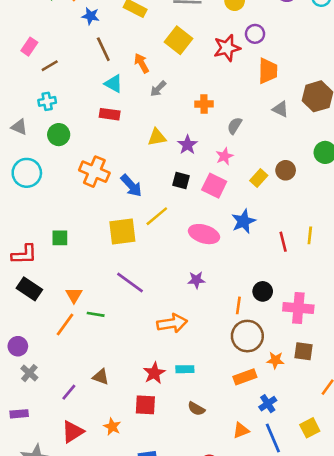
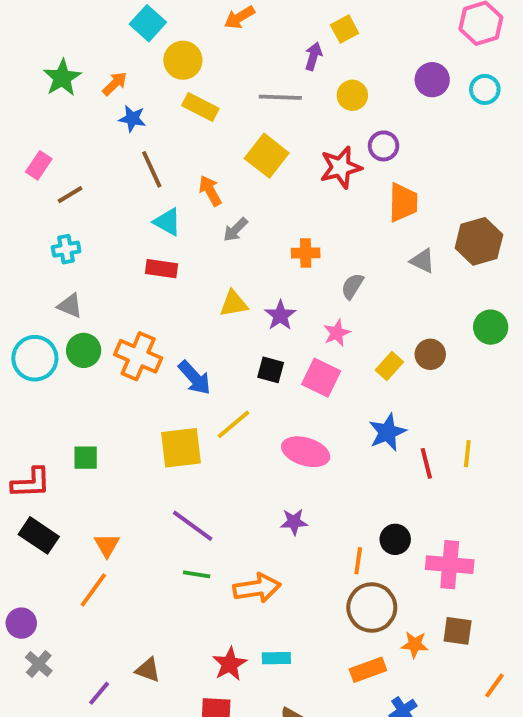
gray triangle: (19, 127) -> (70, 306), moved
green circle: (59, 135) -> (84, 350), moved
blue star: (244, 221) -> (387, 432), moved
green line: (96, 314) -> (197, 574), moved

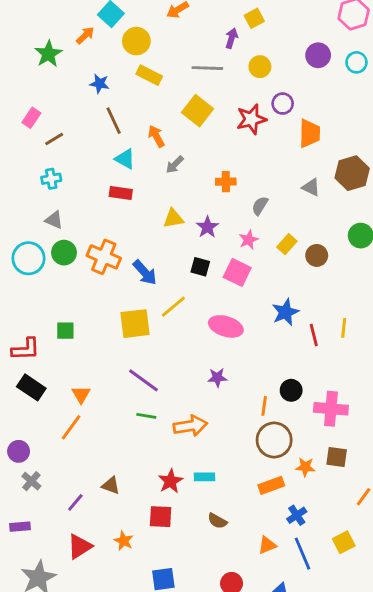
orange arrow: (115, 84) -> (85, 35), moved
orange trapezoid: (403, 202) -> (310, 133), moved
yellow rectangle: (389, 366) -> (287, 244), moved

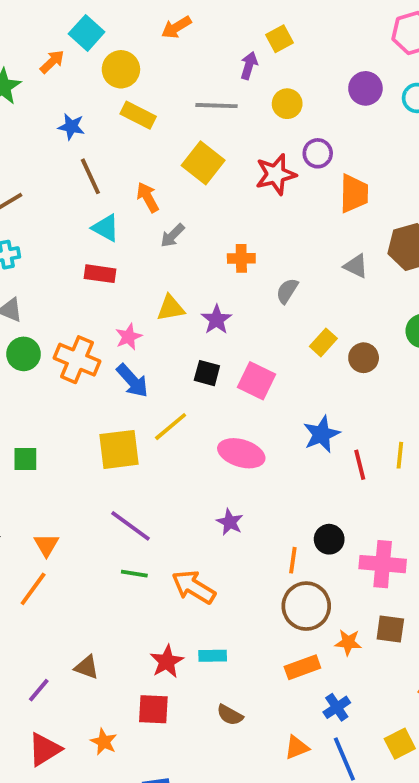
pink star: (249, 240) -> (129, 337), moved
purple star: (217, 378) -> (230, 522), turned 30
orange arrow: (190, 426) -> (194, 587), turned -140

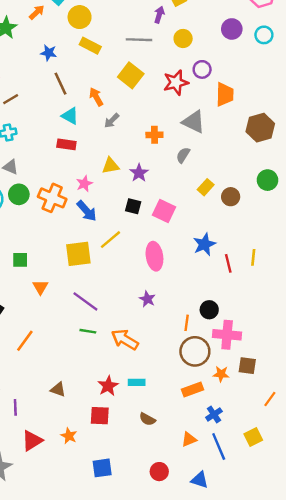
gray triangle: (356, 266) -> (194, 122), moved, size x1.5
pink ellipse: (241, 453) -> (154, 256), turned 64
orange triangle: (46, 545) -> (40, 287), moved
pink cross: (383, 564) -> (227, 335), moved
purple line: (39, 690) -> (15, 407), moved, turned -42

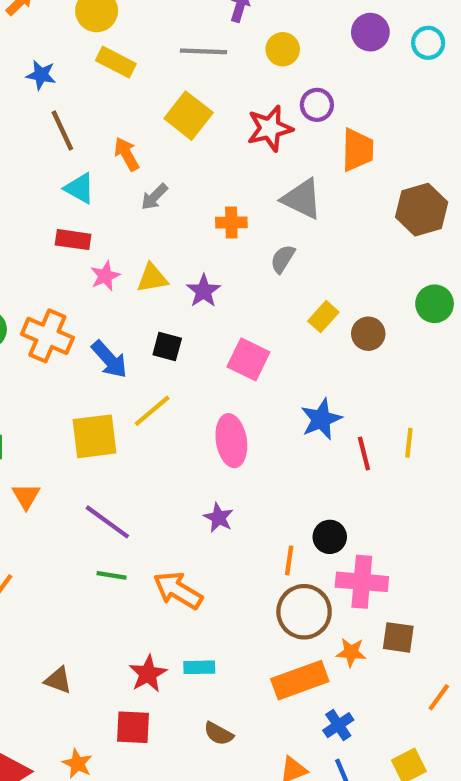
pink star: (84, 184) -> (105, 276), moved
black square: (133, 206) -> (167, 347), moved
orange rectangle: (193, 389) -> (300, 680), size x1.4

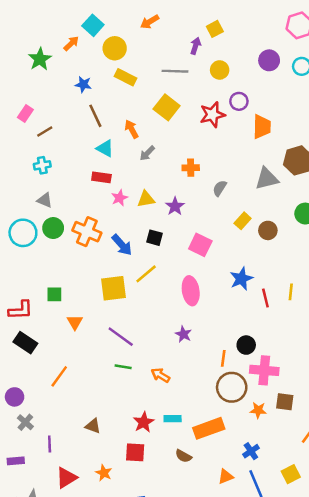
gray triangle: (302, 199) -> (267, 179), moved, turned -40
orange arrow: (178, 590) -> (161, 375), size x0.7
orange rectangle: (300, 680) -> (209, 428), moved

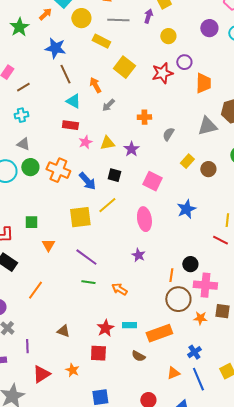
gray line: (175, 71) -> (118, 20), moved
yellow rectangle: (126, 77) -> (101, 41), moved
blue star: (83, 84) -> (55, 48), size x1.5
red line: (265, 298) -> (220, 240), moved, turned -49

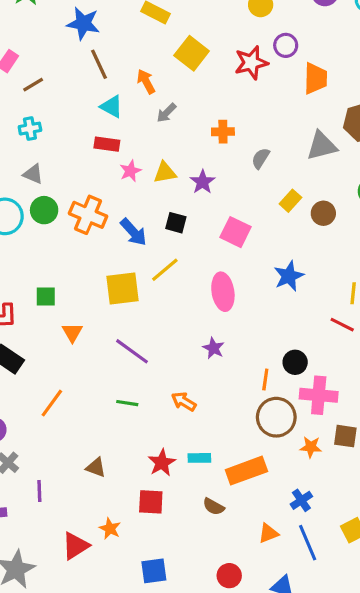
green line: (88, 282) -> (127, 403), moved
red triangle: (41, 374) -> (75, 546), moved

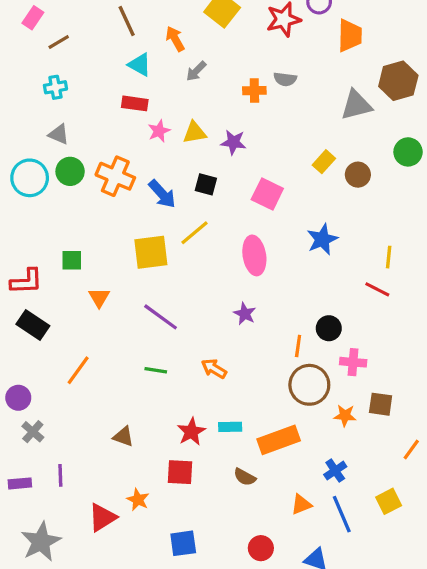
gray semicircle: (261, 158) -> (285, 79), moved, turned -115
purple star: (203, 182) -> (233, 142), turned -30
pink cross: (319, 395) -> (353, 362), size x0.7
purple line: (39, 491) -> (60, 475), moved

